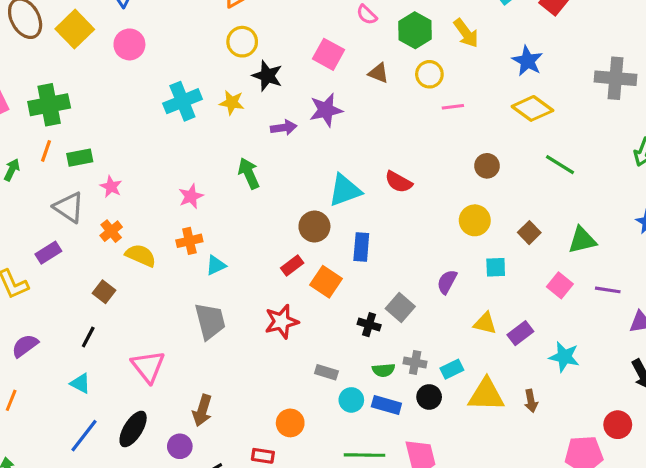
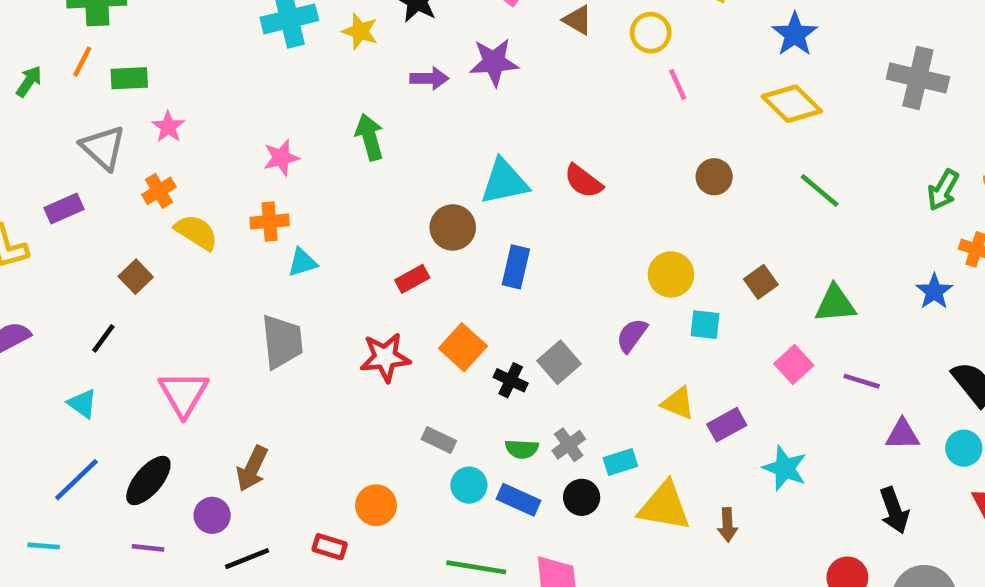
pink line: (453, 107) -> (678, 84), turned 65
yellow circle: (475, 220) -> (671, 274), moved
orange square: (326, 282) -> (463, 347), moved
gray cross: (415, 363) -> (569, 445), turned 35

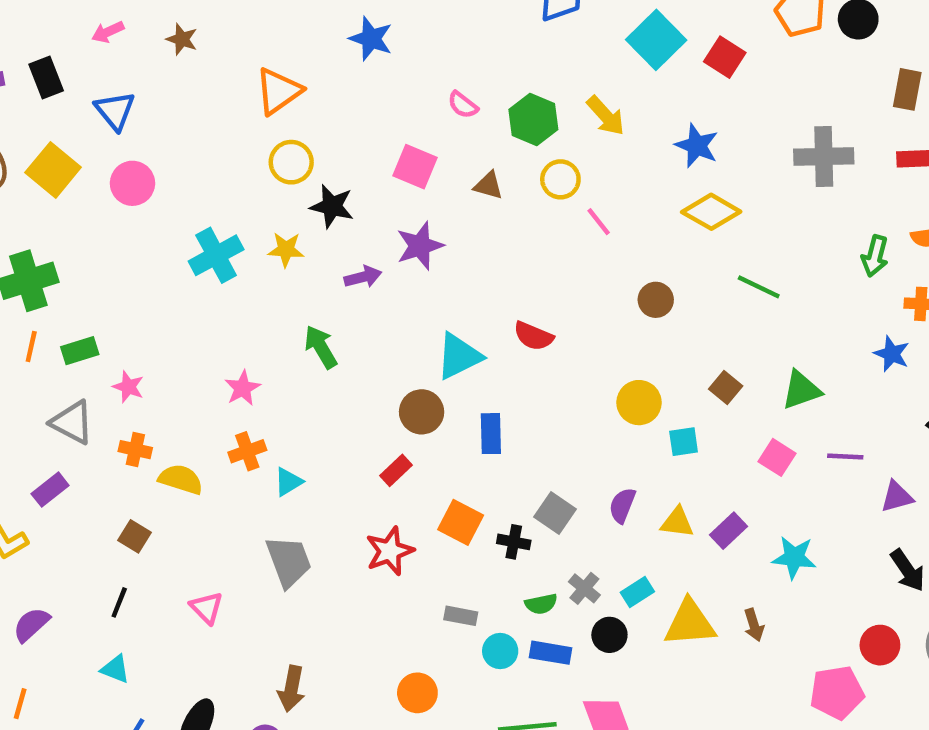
orange cross: (159, 191) -> (135, 450), turned -32
purple semicircle: (632, 335) -> (622, 505), moved
pink triangle: (183, 394) -> (207, 608), moved, size x0.7

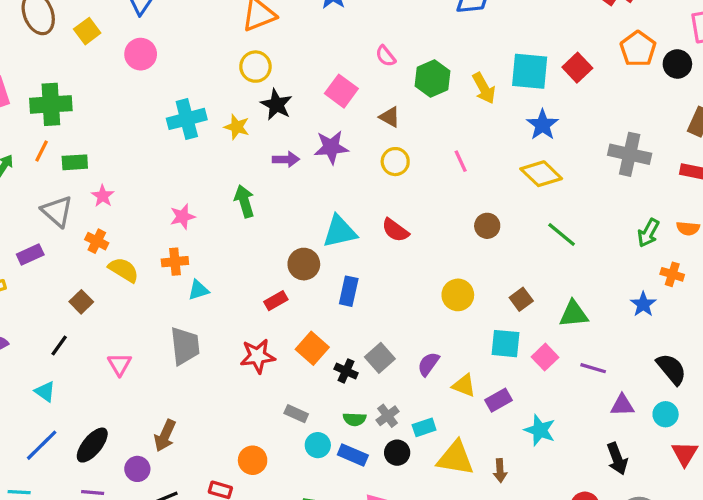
cyan square: (656, 40) -> (530, 71), moved, turned 36
yellow square: (53, 170) -> (87, 31), size x0.7
yellow circle: (560, 179) -> (395, 162), moved
cyan square: (684, 442) -> (506, 344), moved, size x1.4

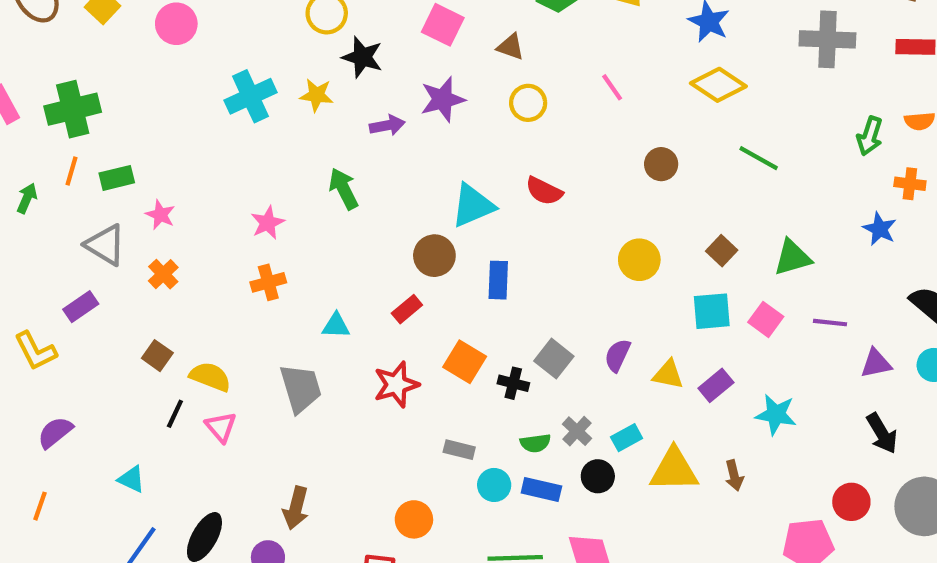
orange cross: (97, 241) -> (163, 274), turned 30
yellow semicircle: (123, 270) -> (210, 377), moved
cyan triangle: (198, 290) -> (336, 326), moved, turned 30
black line: (59, 345) -> (175, 414), moved

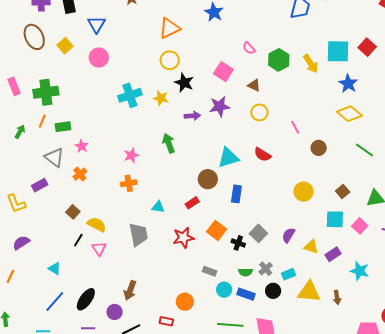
pink line: (612, 87) -> (295, 127), moved

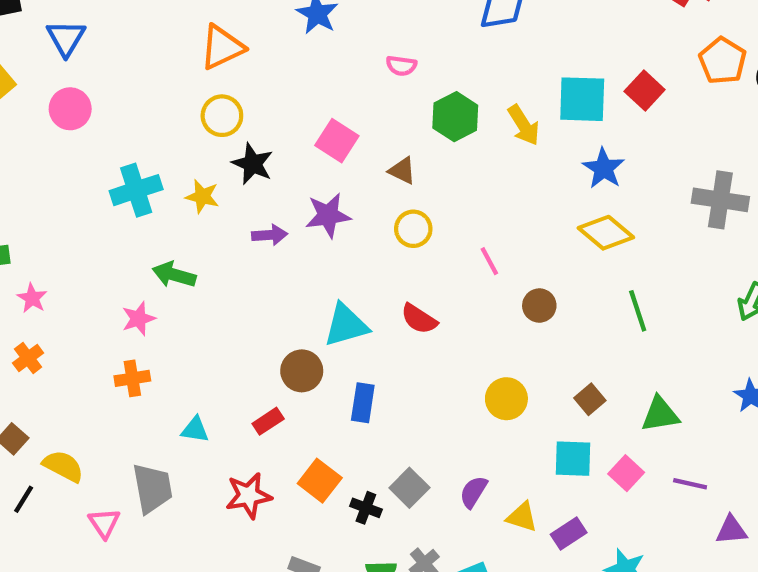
pink semicircle: (249, 48) -> (401, 66), moved, turned -40
green arrow: (169, 143) -> (174, 275), moved, turned -54
green line: (365, 150) -> (638, 311), turned 36
pink triangle: (99, 249) -> (104, 523), moved

